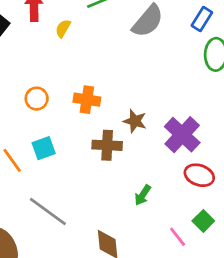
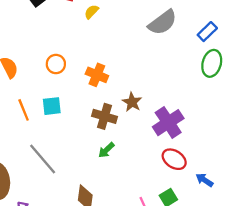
green arrow: (143, 195) -> (106, 150), moved

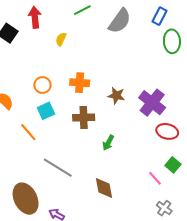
yellow semicircle: (91, 12) -> (61, 39), moved
cyan square: (52, 106) -> (46, 111), moved
brown cross: (104, 116) -> (84, 117), moved

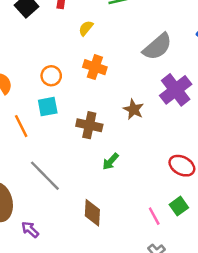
gray semicircle: (120, 21) -> (157, 47), moved
orange cross: (80, 83) -> (95, 67), moved
purple cross: (152, 103) -> (176, 90), moved

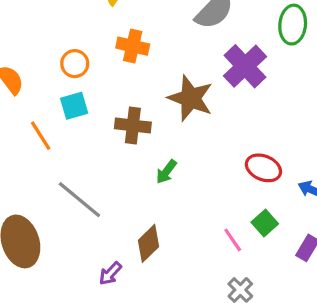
brown star: (134, 109) -> (191, 98), size x1.6
brown diamond: (92, 213) -> (148, 243), turned 48
purple arrow: (30, 230) -> (110, 273), moved, turned -84

